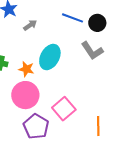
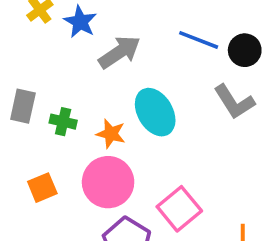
gray arrow: (30, 25) -> (119, 52), size x1.6
cyan ellipse: (50, 57) -> (155, 112), turned -60

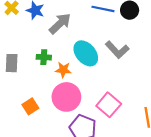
gray L-shape: (234, 102) -> (117, 50), moved
green cross: (63, 122) -> (44, 57), moved

